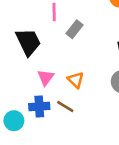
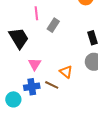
orange triangle: (76, 80) -> (66, 72), moved

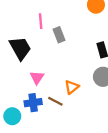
gray rectangle: (53, 25) -> (59, 35), turned -56
orange triangle: (66, 72) -> (72, 87), turned 40

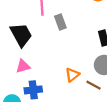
pink triangle: (37, 78) -> (23, 66), moved, turned 40
brown line: (55, 101) -> (94, 85), moved

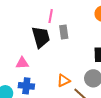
black trapezoid: (21, 35) -> (41, 37), moved

